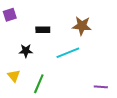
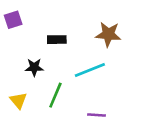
green line: (39, 84) -> (55, 95), moved
purple line: (101, 87) -> (96, 115), moved

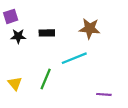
black star: (34, 67) -> (18, 36), moved
purple line: (96, 115) -> (104, 94), moved

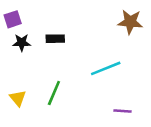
brown star: (90, 29) -> (130, 22), moved
cyan line: (74, 58) -> (106, 68), moved

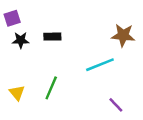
brown star: (130, 22) -> (123, 35), moved
purple line: (122, 111) -> (116, 105), turned 42

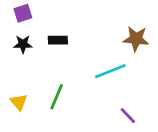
purple square: (12, 18) -> (23, 13), moved

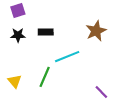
brown star: (136, 39) -> (96, 31), moved, turned -30
cyan line: (110, 71) -> (67, 57), moved

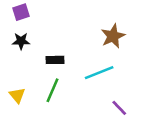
black rectangle: (46, 32) -> (55, 60), moved
cyan line: (67, 57) -> (99, 73), moved

